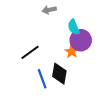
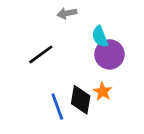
orange star: (72, 51) -> (103, 92), moved
black line: (30, 52) -> (41, 54), moved

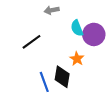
purple circle: (109, 54) -> (94, 34), moved
orange star: (103, 92) -> (77, 59), moved

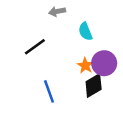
purple circle: (94, 34) -> (104, 63), moved
black diamond: (62, 77) -> (94, 86), moved, turned 50

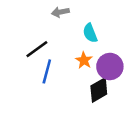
orange star: (85, 66) -> (84, 60), moved
blue line: (49, 91) -> (47, 71), moved, turned 35

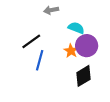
cyan semicircle: (90, 33) -> (76, 28), turned 133
purple circle: (110, 66) -> (87, 46), moved

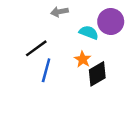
purple circle: (87, 46) -> (111, 22), moved
black diamond: (83, 76) -> (97, 74), moved

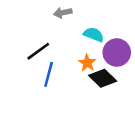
purple circle: (111, 22) -> (117, 53), moved
black diamond: (97, 74) -> (103, 78), turned 75

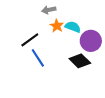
orange star: (87, 63) -> (57, 26), moved
blue line: (49, 74) -> (38, 58), turned -48

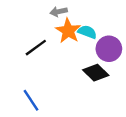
orange star: (57, 26) -> (68, 31), size x1.5
blue line: (38, 58) -> (31, 100), moved

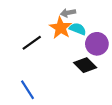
gray arrow: (59, 12) -> (68, 13), moved

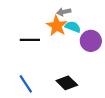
black line: (32, 43) -> (30, 40), turned 36
black diamond: (85, 65) -> (67, 83), moved

